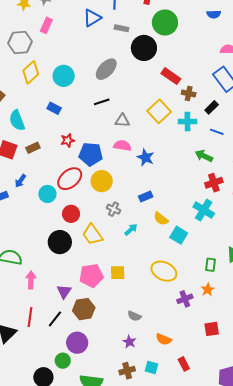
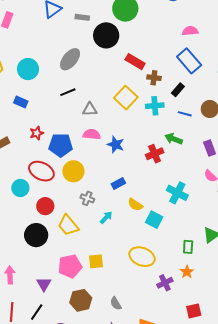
red ellipse: (70, 179) -> (41, 171), turned 70
red cross: (214, 183) -> (155, 154), moved
brown hexagon: (84, 309) -> (81, 300), moved
gray semicircle: (134, 316) -> (116, 303), turned 40

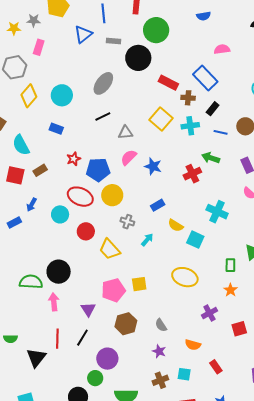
blue rectangle: (189, 61) -> (205, 78), moved
pink semicircle: (92, 134) -> (129, 157), turned -48
black circle: (36, 235) -> (59, 272), moved
purple cross: (165, 283) -> (209, 313), moved

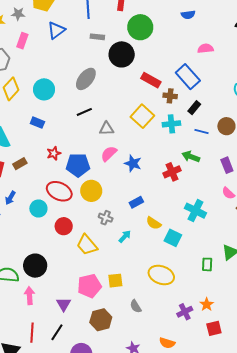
blue triangle: (83, 34) -> (56, 30), moved
orange star: (230, 290) -> (207, 304), moved
gray semicircle: (161, 325) -> (136, 306), moved

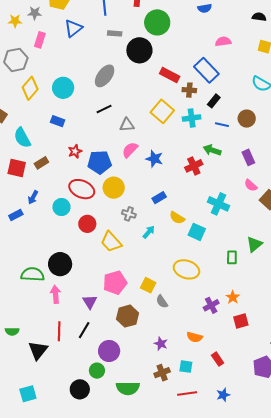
yellow square: (115, 281) -> (148, 285), moved, turned 35

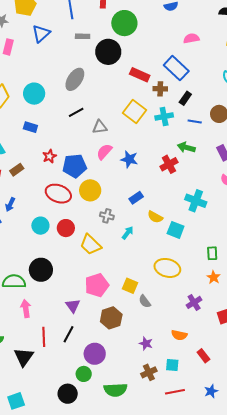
cyan circle: (61, 207) -> (40, 226), moved
pink arrow: (55, 294) -> (26, 308), moved
orange star: (233, 297) -> (214, 277), moved

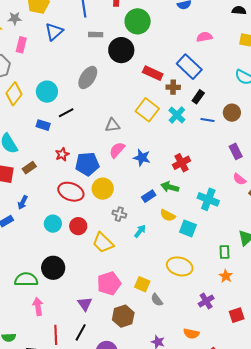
black line: (76, 112) -> (66, 113), moved
cyan cross: (164, 117) -> (177, 115), turned -36
green arrow: (186, 147) -> (170, 187), moved

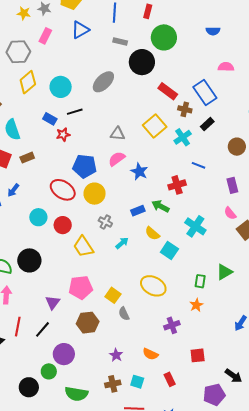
blue line: (207, 120) -> (198, 165), moved
red star: (62, 154) -> (63, 135), moved
red square: (237, 315) -> (198, 355), moved

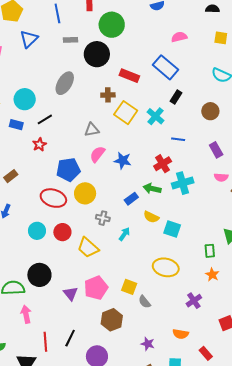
brown cross: (185, 109) -> (108, 95), moved
blue rectangle: (50, 119) -> (16, 125), moved
pink semicircle: (230, 213) -> (221, 177), turned -32
cyan cross: (195, 226) -> (183, 183), moved, turned -35
purple triangle: (53, 302) -> (71, 294), moved

